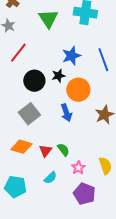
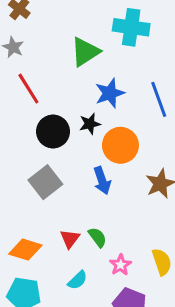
green triangle: (48, 19) -> (85, 52), moved, turned 30
red line: (18, 53) -> (28, 89), turned -70
orange diamond: (21, 147) -> (25, 250), moved

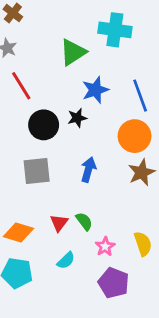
orange circle: (120, 145) -> (135, 136), moved
blue arrow: (102, 181) -> (88, 170), turned -145
gray square: (45, 182) -> (37, 171), turned 32

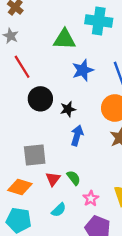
green triangle: (73, 52) -> (64, 39), turned 35
black star: (77, 118) -> (68, 109), moved
gray square: (37, 171) -> (35, 155), moved

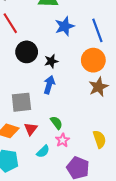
blue arrow: (77, 135) -> (49, 85), moved
red triangle: (53, 179) -> (31, 129), moved
pink star: (91, 198) -> (63, 140), moved

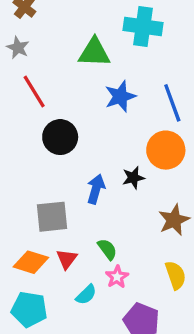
black star: (51, 61) -> (133, 178), moved
brown star: (98, 87) -> (174, 220), moved

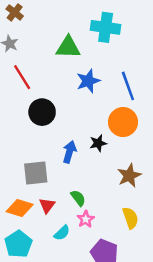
cyan pentagon: (29, 309) -> (18, 244), turned 30

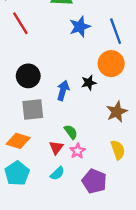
black circle: (42, 112) -> (28, 76), moved
red triangle: (47, 205) -> (56, 148), moved
cyan semicircle: (62, 233) -> (57, 173), moved

